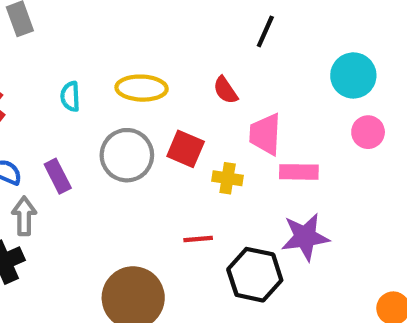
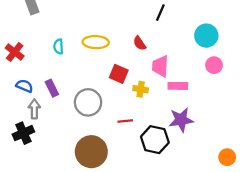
gray circle: (127, 155) -> (88, 102), moved

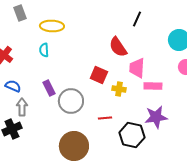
yellow ellipse: (96, 42) -> (52, 26), moved
red semicircle: (140, 43) -> (118, 47), size x1.5
purple rectangle: (52, 88) -> (49, 88), moved

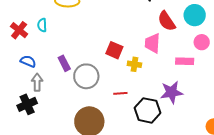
red semicircle: (118, 47) -> (167, 21), moved
cyan semicircle: (44, 50) -> (42, 25), moved
pink rectangle: (153, 86) -> (185, 61), moved

